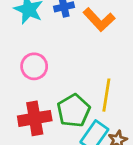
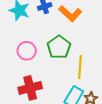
green pentagon: (74, 111) -> (59, 47), moved

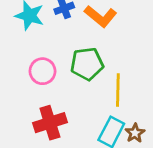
green pentagon: (59, 47) -> (87, 64), turned 30

